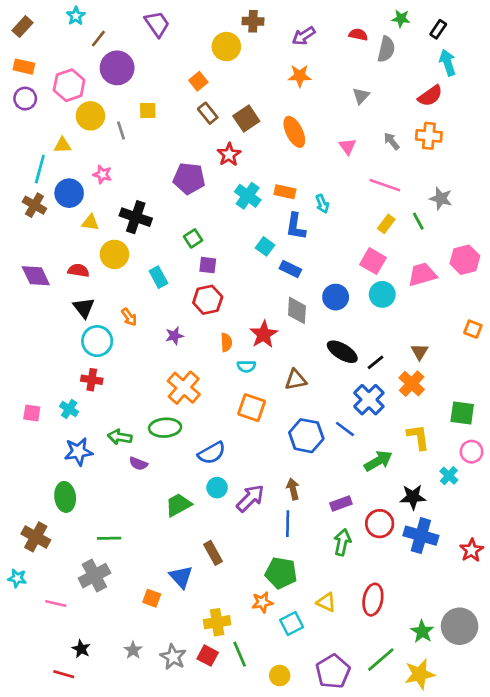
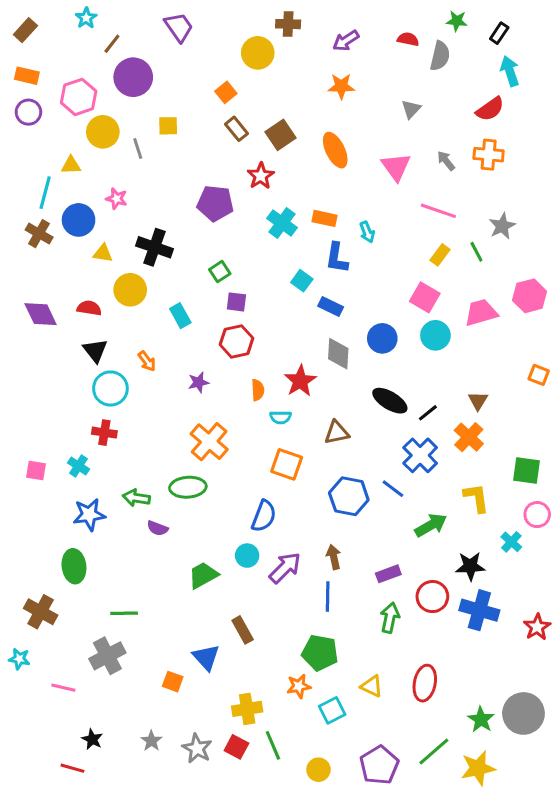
pink triangle: (348, 146) -> (396, 167), size x1.5
gray star: (441, 198) -> (502, 226), turned 30
blue semicircle: (212, 453) -> (264, 516), moved, turned -40

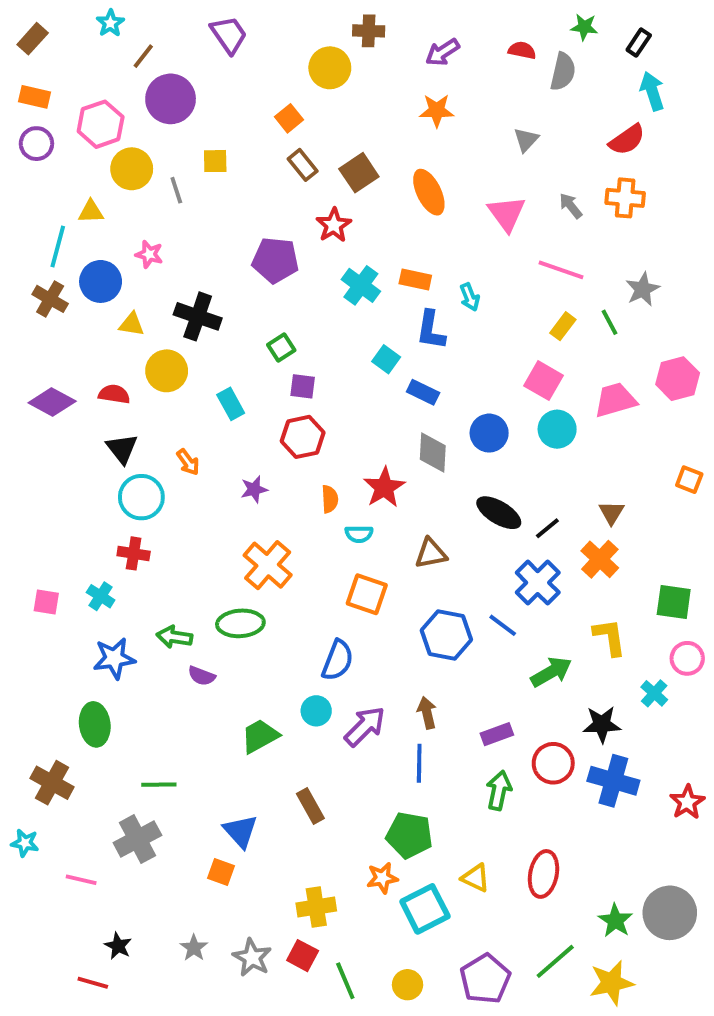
purple diamond: (41, 314) -> (52, 402), turned -36
blue triangle: (206, 657) -> (240, 831), moved
cyan square: (332, 710) -> (425, 909), size x1.4
green line: (273, 745) -> (345, 981), moved

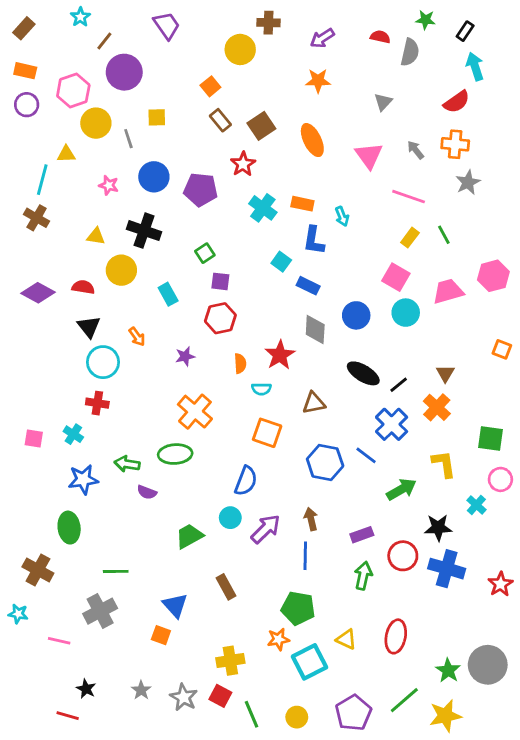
blue circle: (101, 281) -> (154, 177), moved
gray star: (643, 289) -> (468, 182), moved

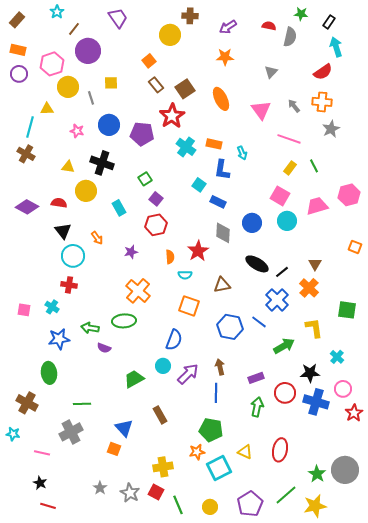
red star: (243, 164) -> (172, 116), size x1.4
purple square: (220, 281) -> (156, 199), turned 32
pink circle: (500, 479) -> (343, 389), moved
black star: (86, 689) -> (40, 483), moved

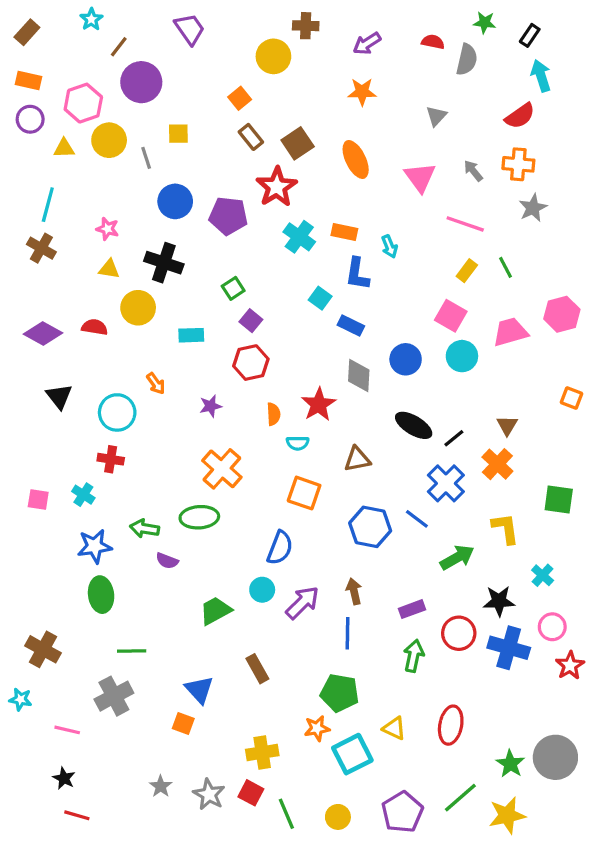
yellow triangle: (47, 109) -> (64, 148), moved
pink star: (77, 131) -> (107, 229), moved
cyan rectangle: (119, 208) -> (191, 335), turned -63
black triangle: (63, 231) -> (59, 396), moved
green ellipse: (49, 373) -> (101, 595), moved

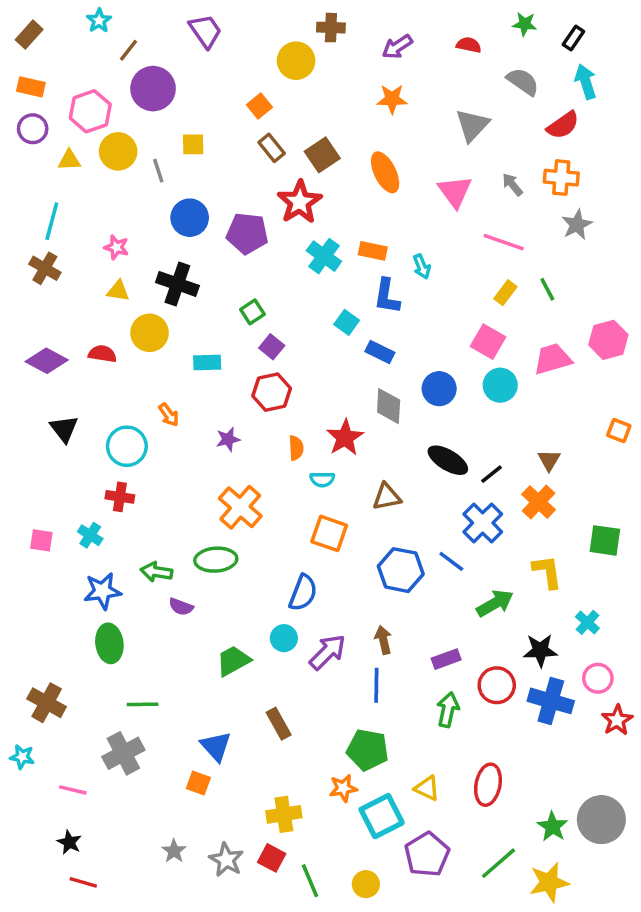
gray semicircle: (467, 60) -> (523, 82), moved, turned -68
gray triangle: (436, 116) -> (472, 125), size x1.5
purple pentagon: (402, 812) -> (427, 854), moved

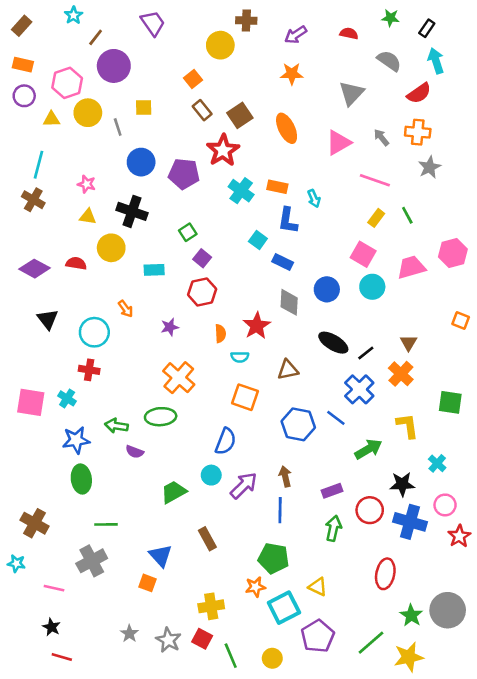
pink triangle: (455, 192) -> (339, 143), turned 36
pink square: (41, 540) -> (31, 402), size x1.6
red ellipse: (488, 785) -> (385, 574), moved

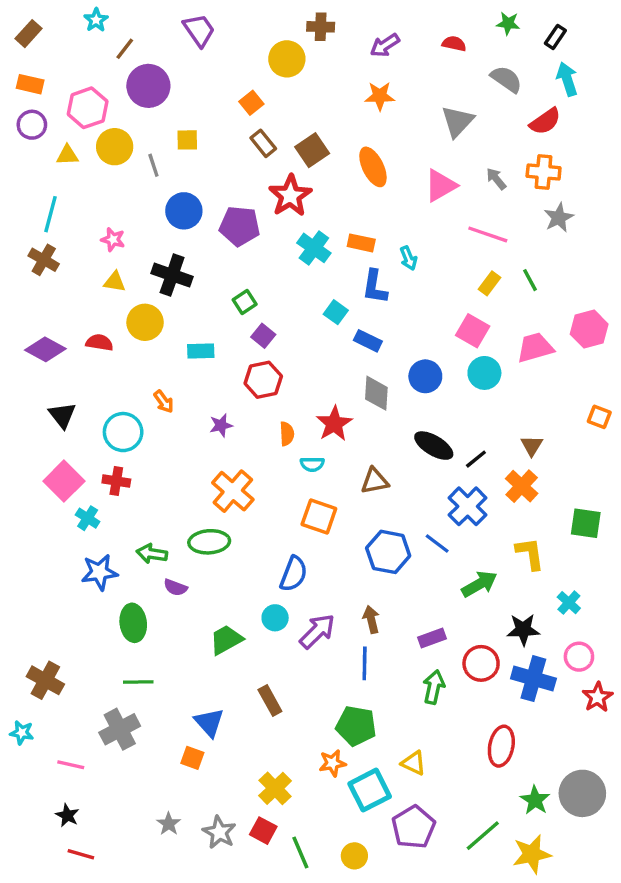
pink square: (31, 402) -> (64, 481), moved, turned 36
green ellipse: (81, 479) -> (133, 623), moved
yellow cross: (211, 606) -> (275, 788), turned -35

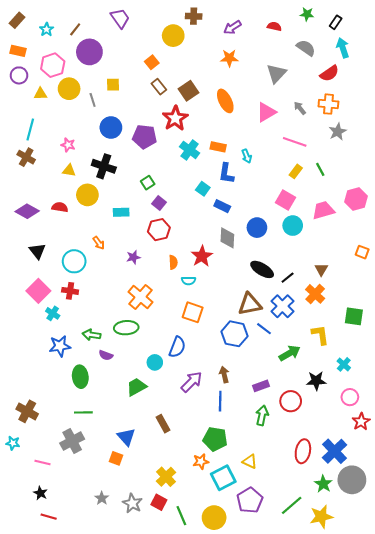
cyan star: (96, 20) -> (47, 29), moved
brown triangle: (375, 481) -> (250, 304), moved, size x1.4
cyan circle: (275, 618) -> (155, 362), moved
blue cross: (533, 679) -> (335, 451), moved, turned 30
yellow circle: (354, 856) -> (214, 518), size x1.5

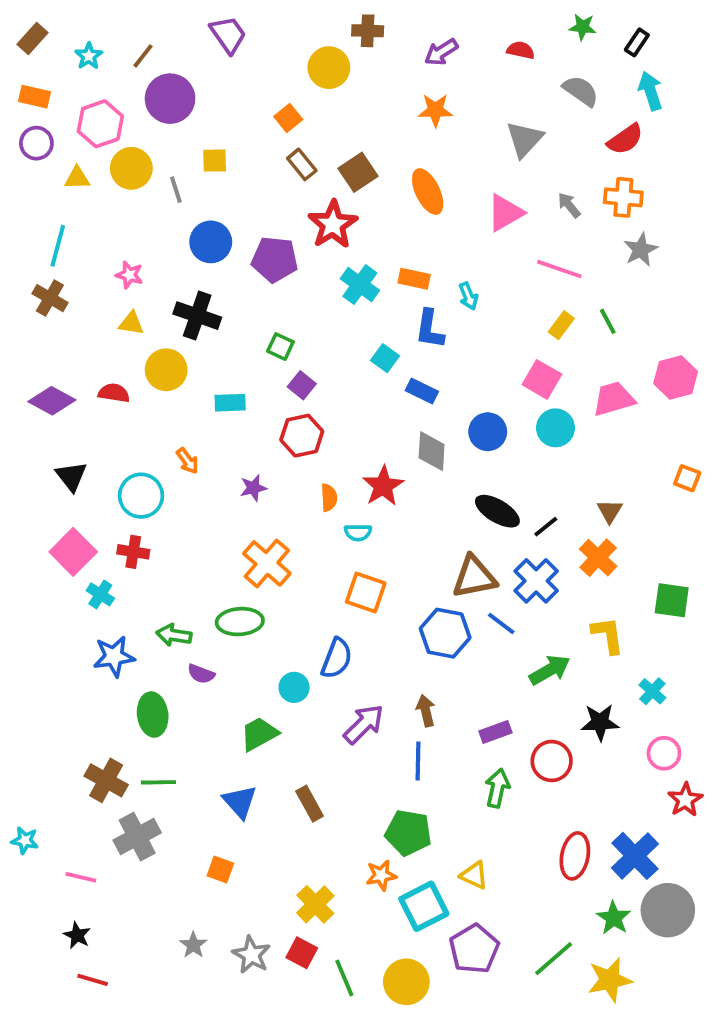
green square: (148, 183) -> (280, 347), turned -32
brown cross: (27, 411) -> (106, 780), moved
blue triangle: (126, 437) -> (240, 802), moved

